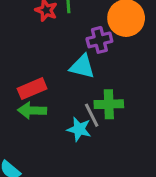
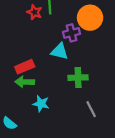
gray line: (92, 115) -> (91, 109), moved
cyan star: (79, 129) -> (41, 104), moved

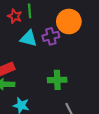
cyan triangle: (60, 51) -> (29, 38), moved

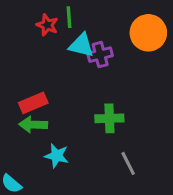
orange circle: (69, 21) -> (148, 33), moved
cyan triangle: (29, 38) -> (81, 45), moved

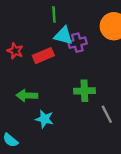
red star: (47, 25) -> (15, 51), moved
red rectangle: (33, 103) -> (43, 56), moved
gray line: (128, 163) -> (107, 114), moved

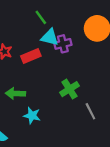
green line: (54, 14) -> (41, 17), turned -32
green cross: (84, 91) -> (70, 89), turned -30

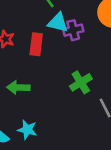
red rectangle: (31, 56) -> (36, 44), turned -60
cyan star: (32, 116) -> (27, 130), moved

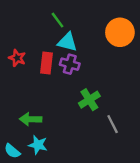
purple cross: (73, 30) -> (70, 64), moved, turned 30
green arrow: (18, 88) -> (31, 119), moved

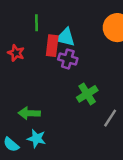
green line: (58, 20) -> (36, 23), moved, turned 35
red rectangle: (47, 63) -> (52, 46), moved
gray line: (113, 124) -> (110, 118), turned 60

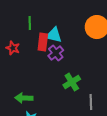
purple cross: (68, 59) -> (56, 53), turned 35
gray line: (110, 118) -> (91, 102), turned -35

